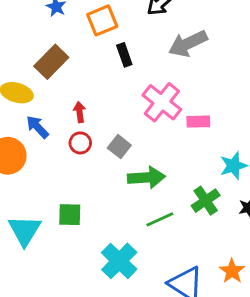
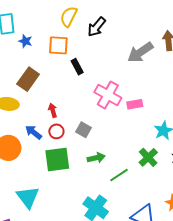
orange square: (102, 20) -> (58, 45), turned 35
gray arrow: (188, 44) -> (140, 52), moved
blue arrow: (37, 127) -> (33, 132), moved
green arrow: (146, 177) -> (96, 158), moved, size x0.7
green square: (70, 215) -> (57, 159), moved, size x1.5

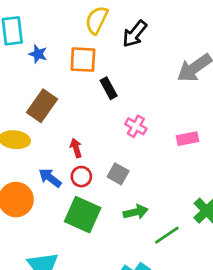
pink cross: (108, 95) -> (136, 126), moved, size x0.6
green square: (57, 159) -> (83, 215), turned 32

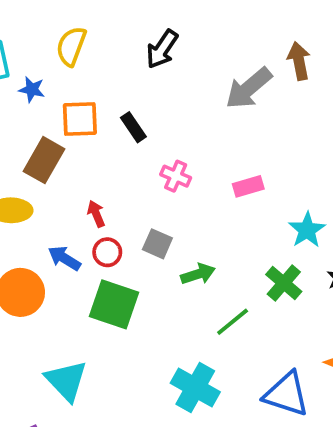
yellow semicircle: (97, 20) -> (71, 46), moved
orange square: (83, 60) -> (80, 119), moved
green arrow: (136, 212) -> (198, 274), moved

